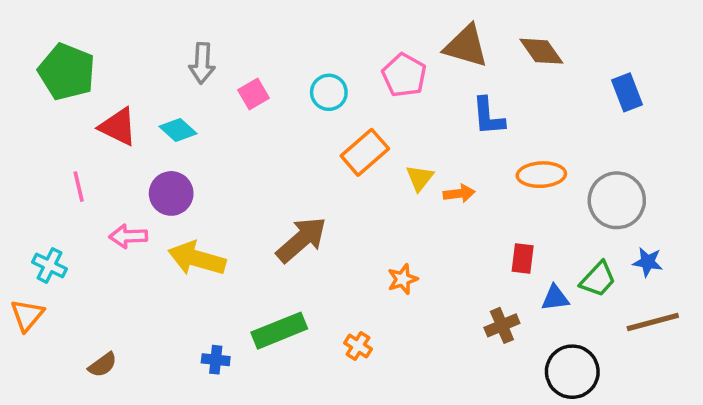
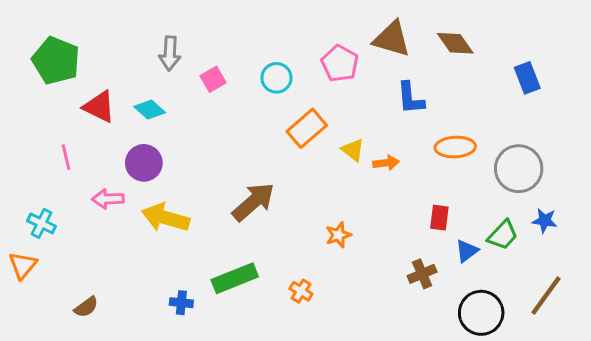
yellow triangle: (420, 178) -> (353, 150), turned -30
blue triangle: (555, 298) -> (467, 251), turned -30
brown line: (653, 322) -> (546, 296), moved, turned -39

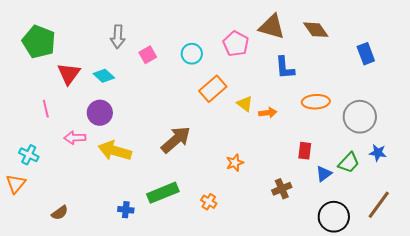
red triangle: (99, 107) -> (69, 74), turned 40
brown cross: (422, 274) -> (282, 189), moved

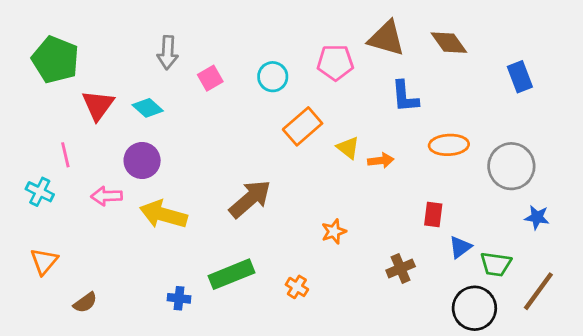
pink pentagon: (236, 44) -> (335, 62), turned -30
cyan cross: (29, 155) -> (40, 192), moved
green trapezoid: (349, 163) -> (496, 264), moved, turned 55
orange triangle: (16, 184) -> (44, 261), moved

